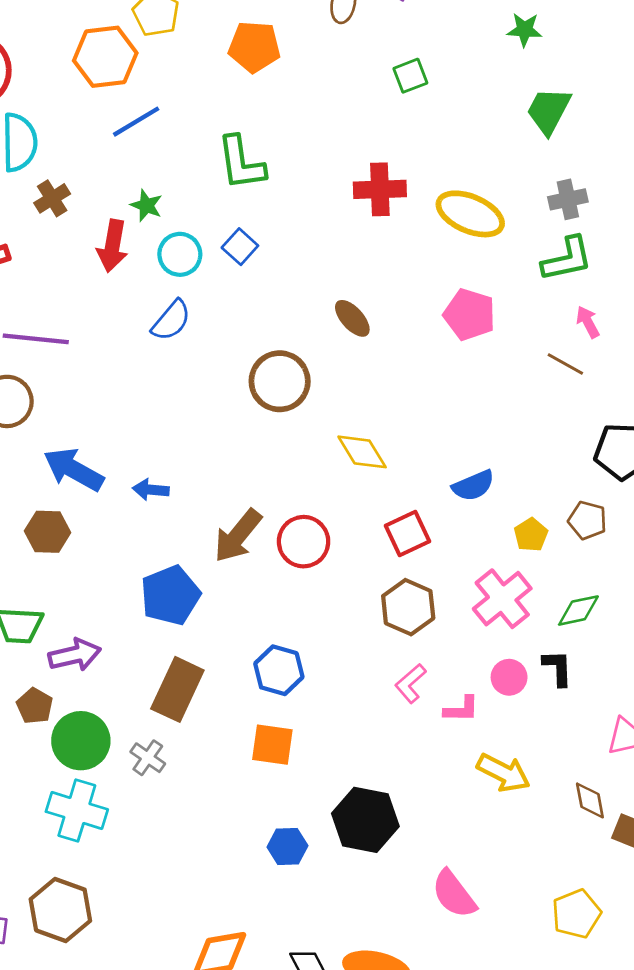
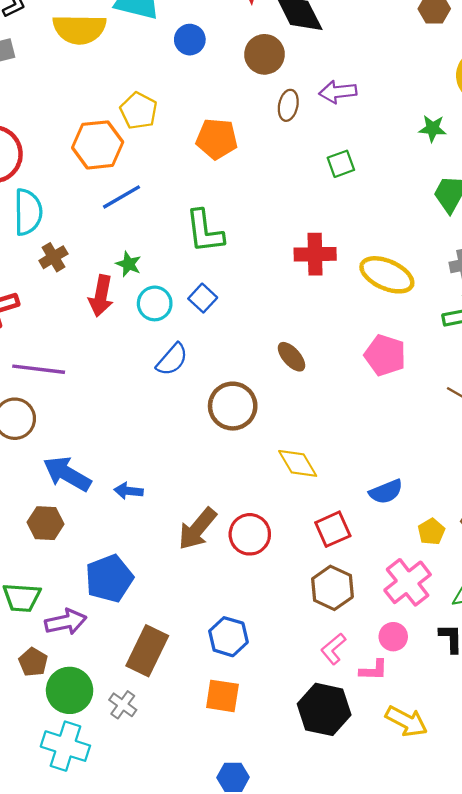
blue semicircle: (171, 320) -> (172, 359), moved
blue pentagon: (170, 595) -> (109, 578), moved
pink circle: (509, 677) -> (393, 637), moved
black hexagon: (365, 820) -> (324, 709), moved

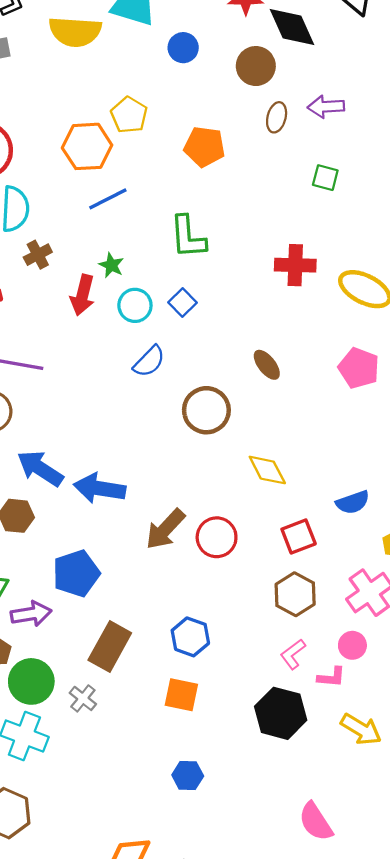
green square: (341, 164) -> (325, 178), turned 32
blue arrow: (128, 491) -> (100, 488), size x1.8

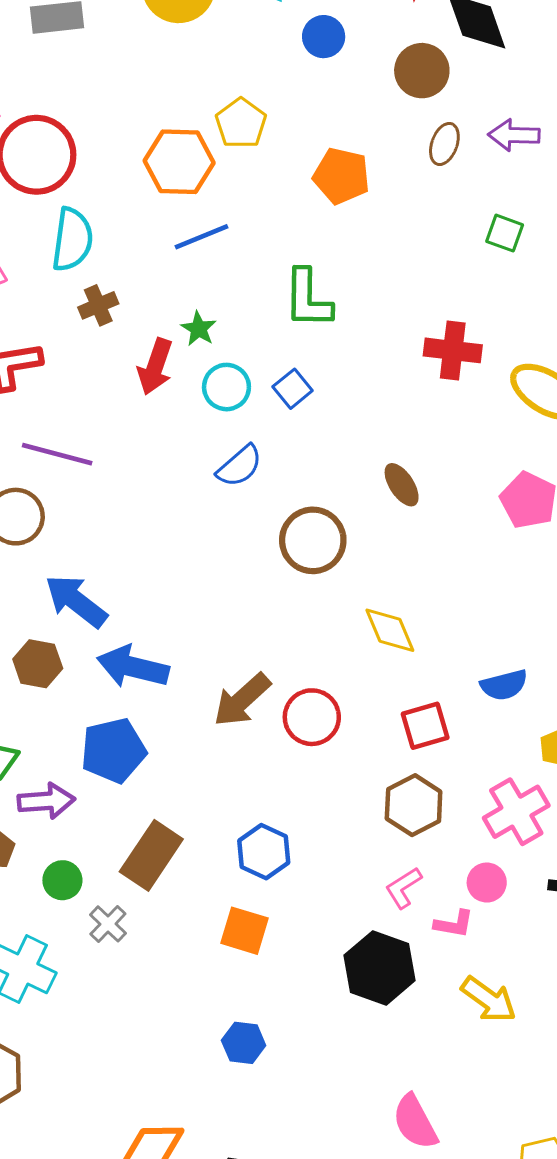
blue arrow: (100, 488) -> (133, 667), moved
green circle: (31, 681) -> (62, 880), moved, size x0.6

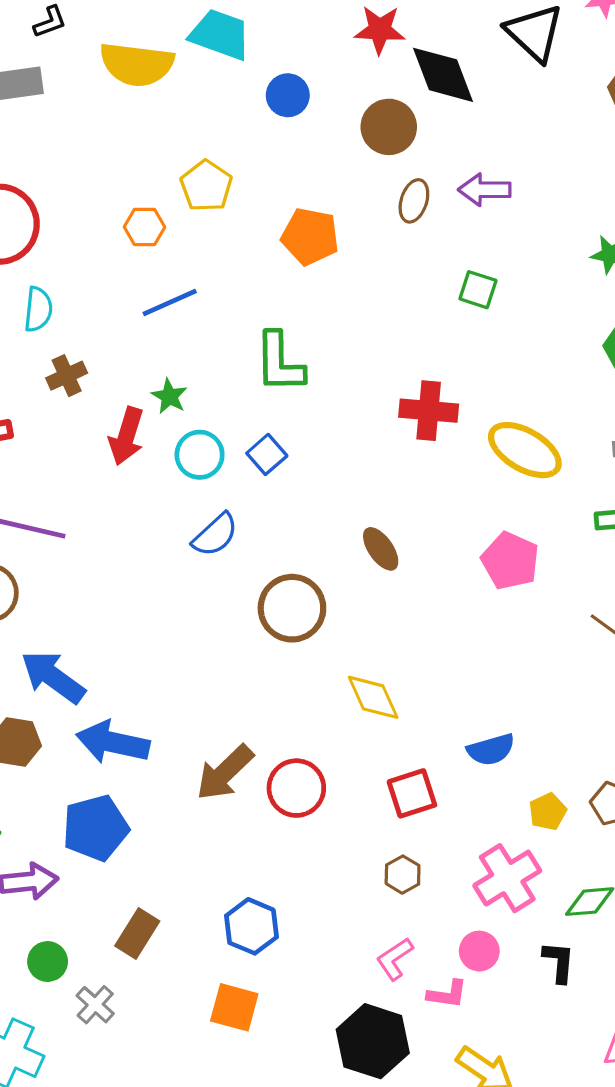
orange hexagon: (179, 162) -> (145, 227), size x0.6
cyan semicircle: (72, 240) -> (38, 309), size x0.7
brown hexagon: (414, 805) -> (403, 875), size x0.6
brown rectangle: (151, 855) -> (137, 934), size x0.7

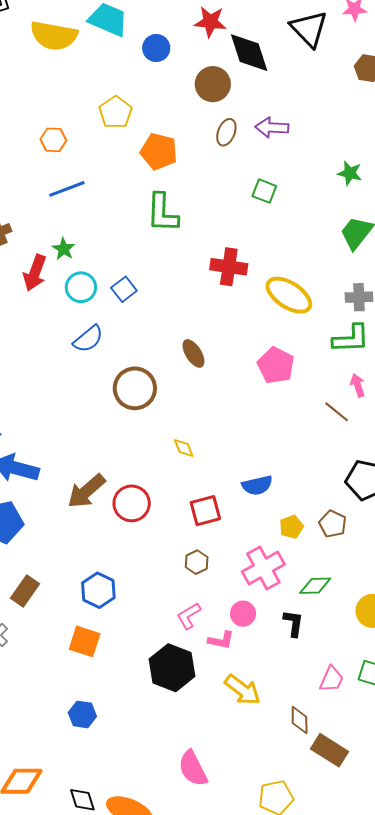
blue circle: (288, 95) -> (156, 48), moved
yellow pentagon: (206, 186) -> (116, 112), moved
green L-shape: (280, 362) -> (162, 213), moved
yellow diamond: (373, 697) -> (184, 448), size x0.6

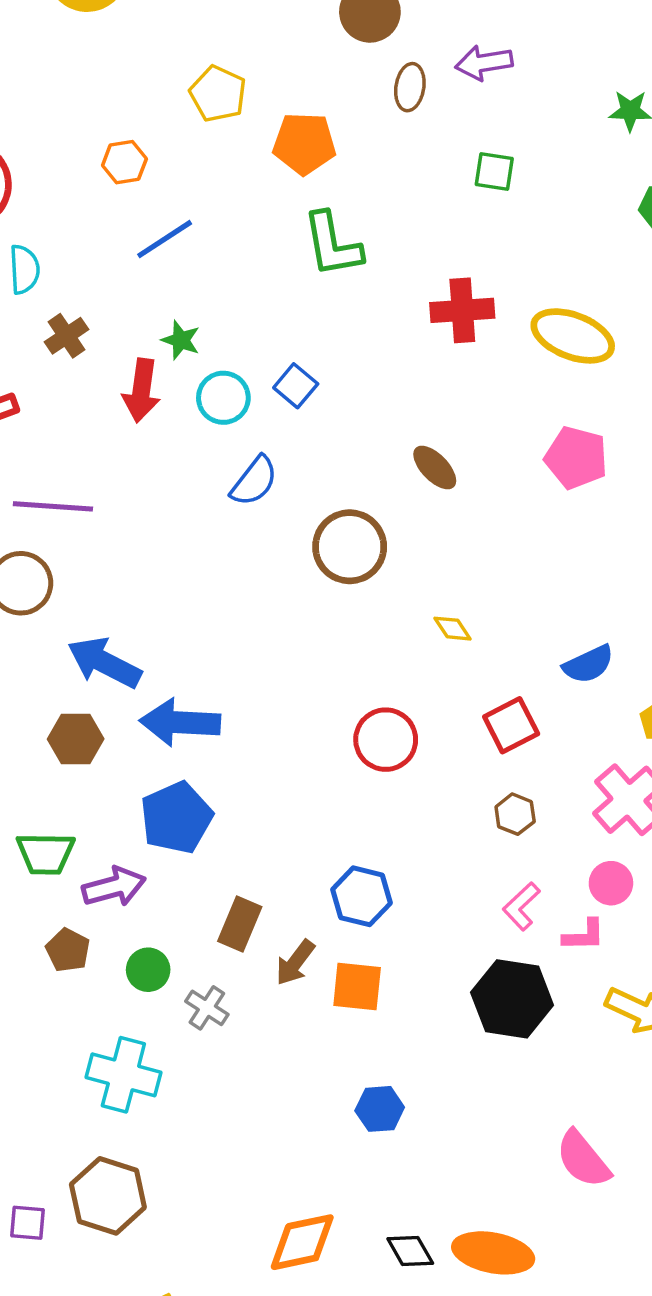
brown arrow: (86, 491) -> (295, 963), moved, size x0.7

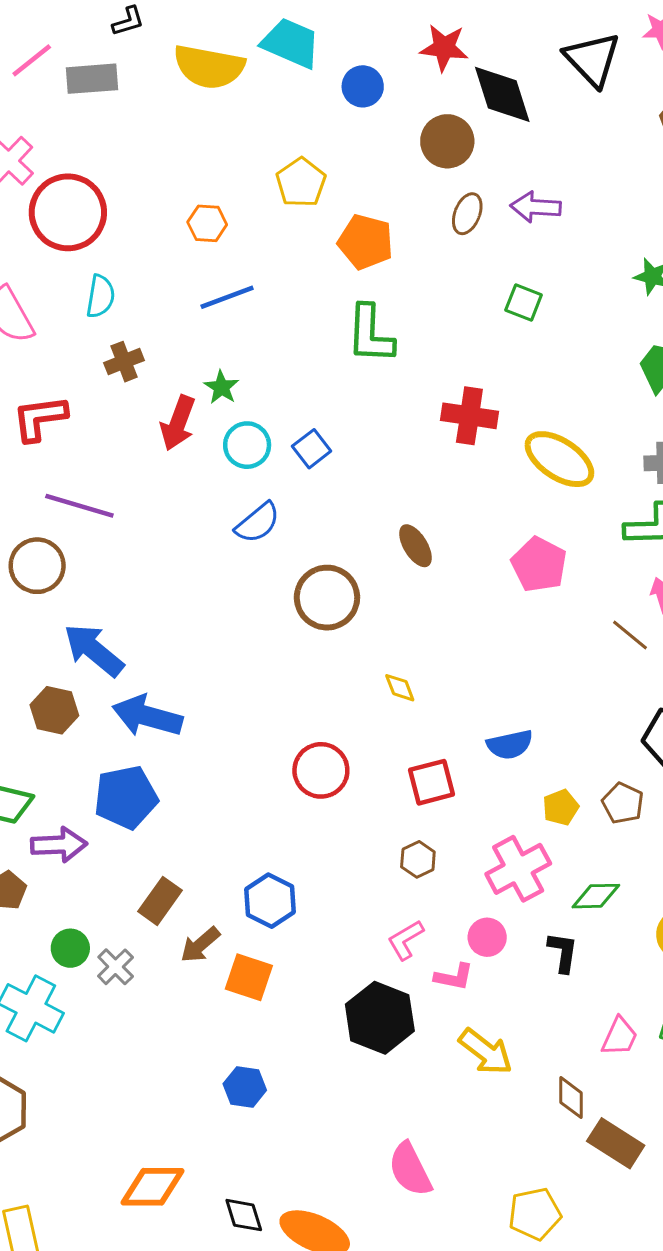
green circle: (148, 970) -> (70, 948), moved

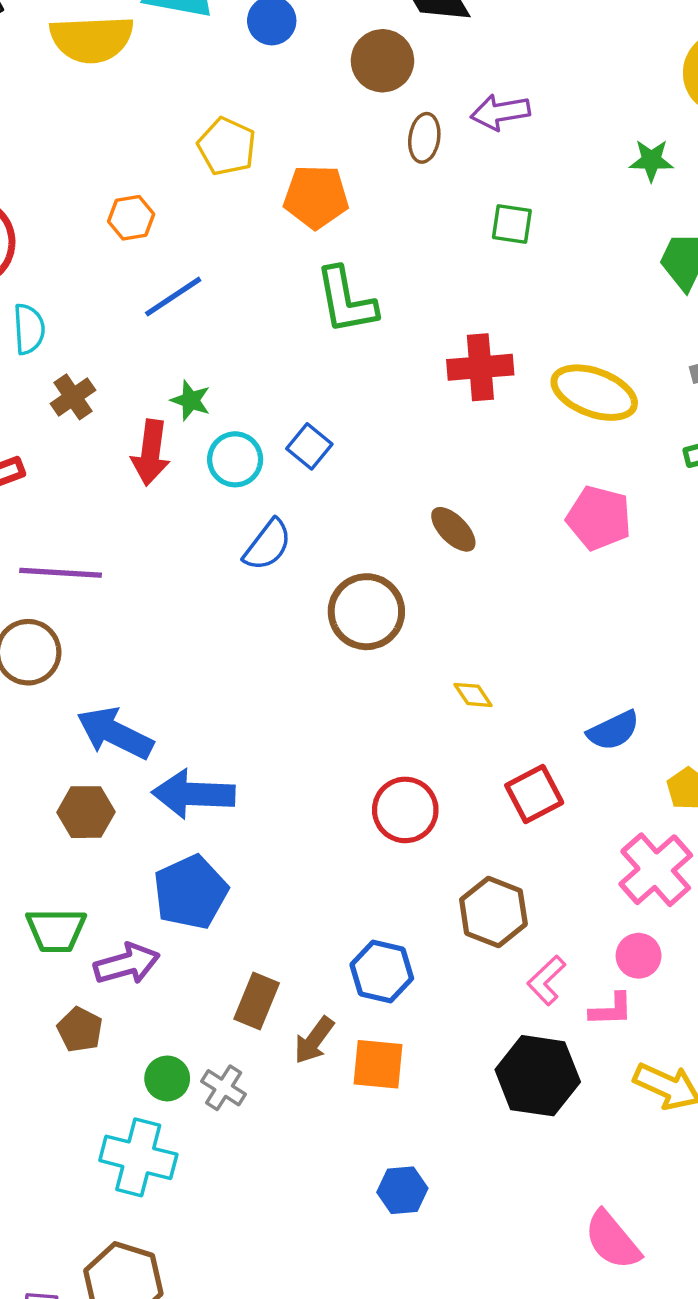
brown hexagon: (418, 859) -> (493, 912), moved, size x1.6

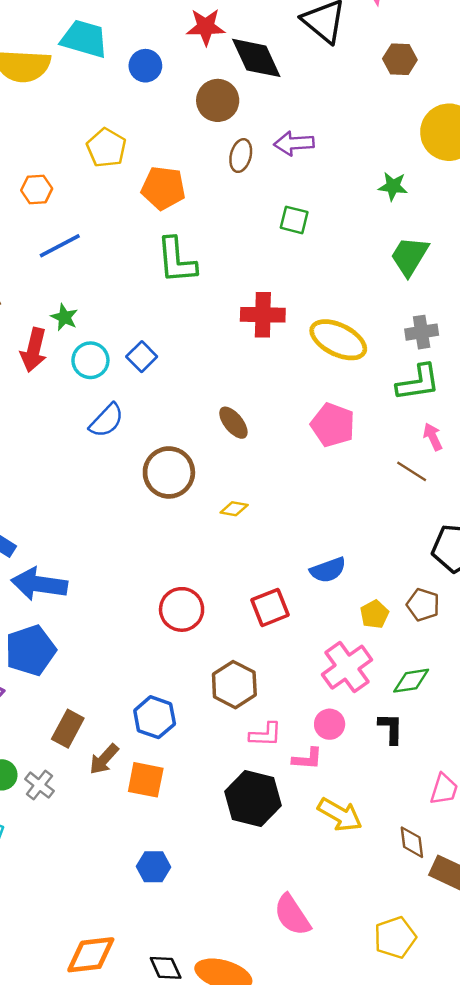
yellow diamond: (473, 695) -> (234, 509), moved, turned -52
pink L-shape: (546, 980) -> (265, 734), turned -140

